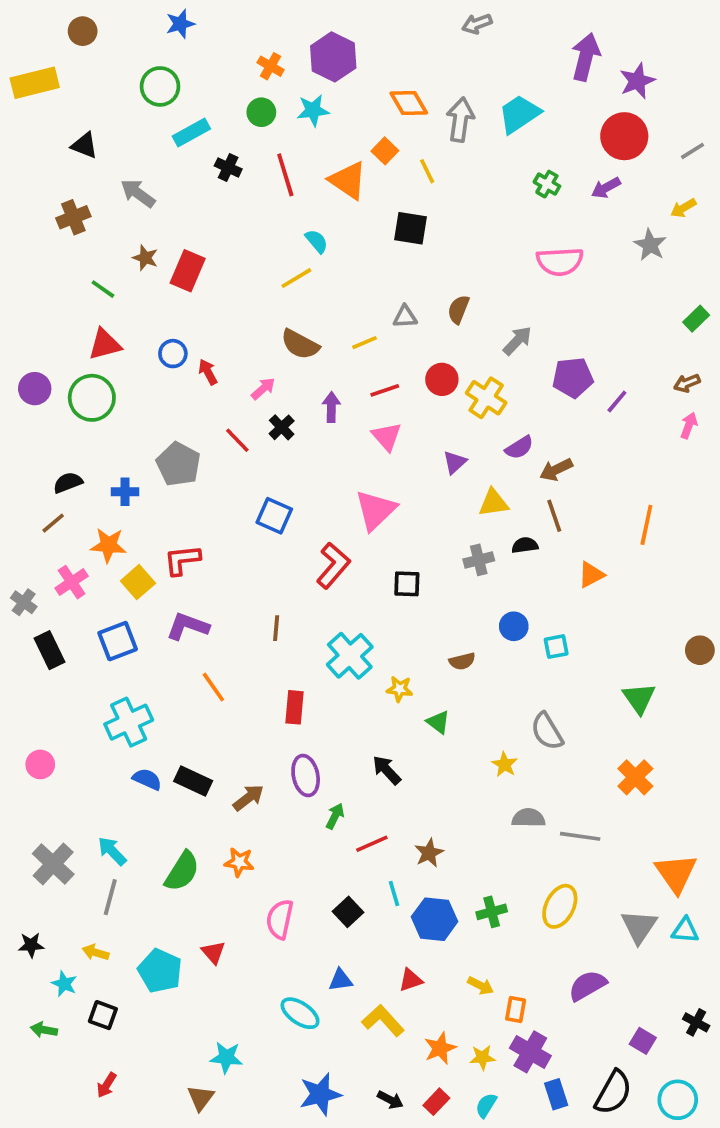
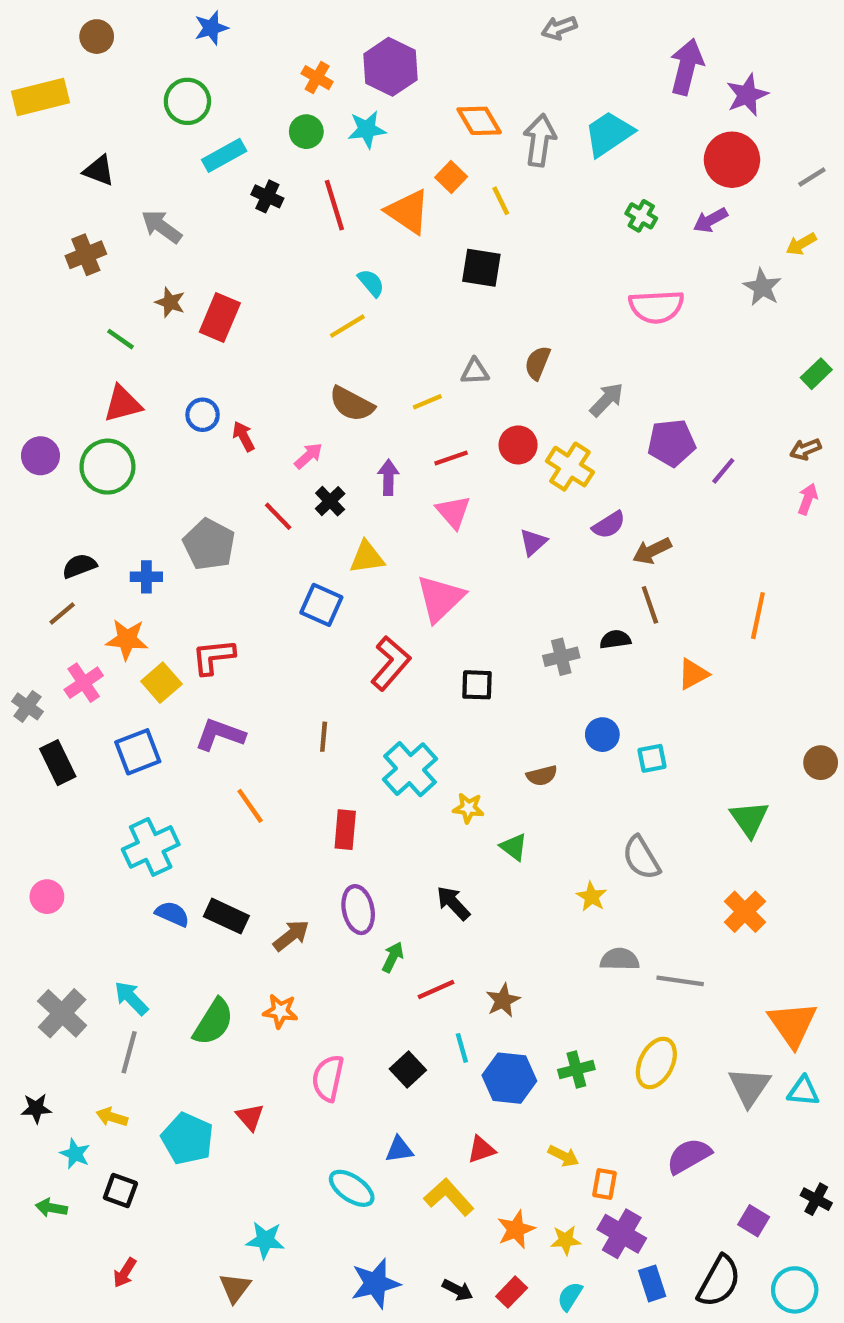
yellow triangle: (493, 503) -> (367, 557), moved

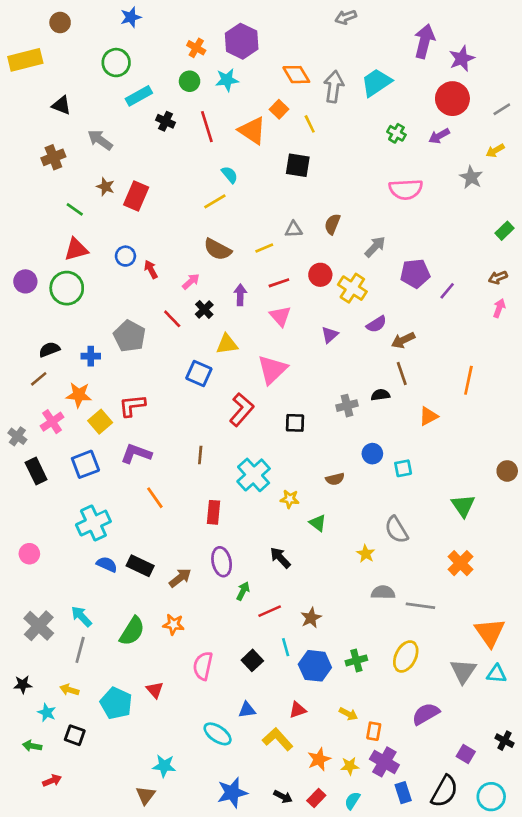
red arrow: (125, 1273) -> (52, 781), moved, turned -144

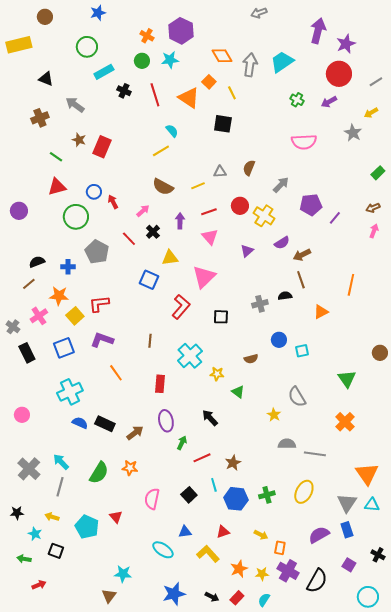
green circle: (67, 288) -> (76, 217), moved
black semicircle: (444, 791) -> (317, 581), moved
blue rectangle: (403, 793) -> (347, 530), moved

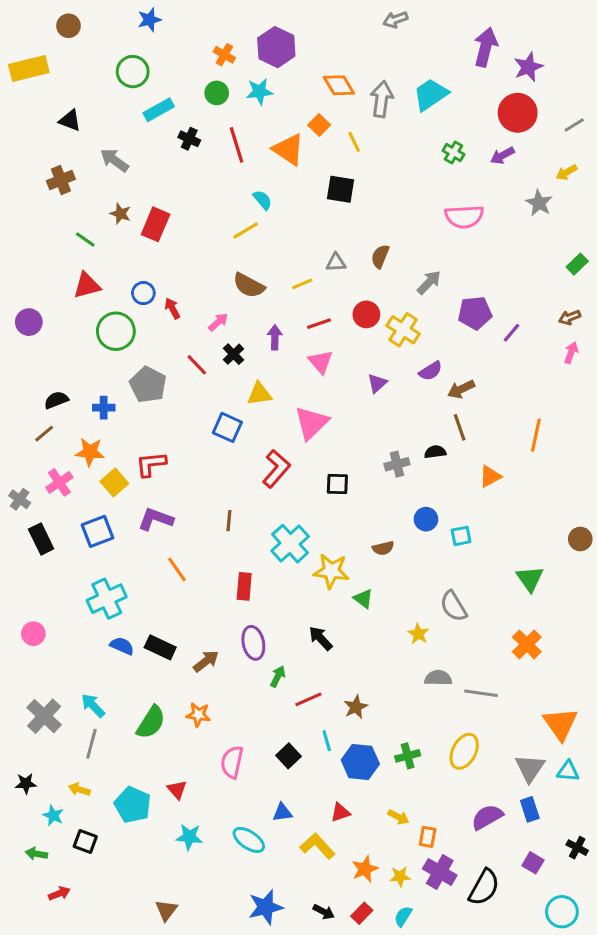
yellow star: (217, 374) -> (331, 571), size x1.6
cyan star: (123, 574) -> (189, 837), moved

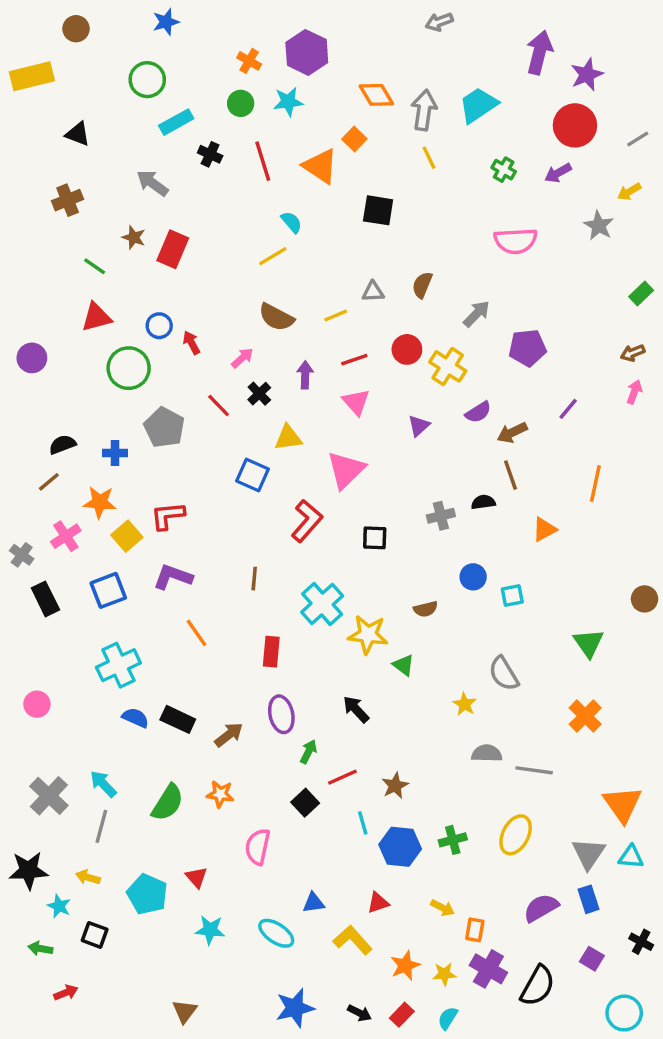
yellow line: (354, 142) -> (429, 158), moved
gray arrow: (114, 160) -> (152, 183), moved
purple line: (512, 333) -> (568, 409), moved
black square: (288, 756) -> (305, 803), moved
black star: (26, 783) -> (28, 870), size x1.6

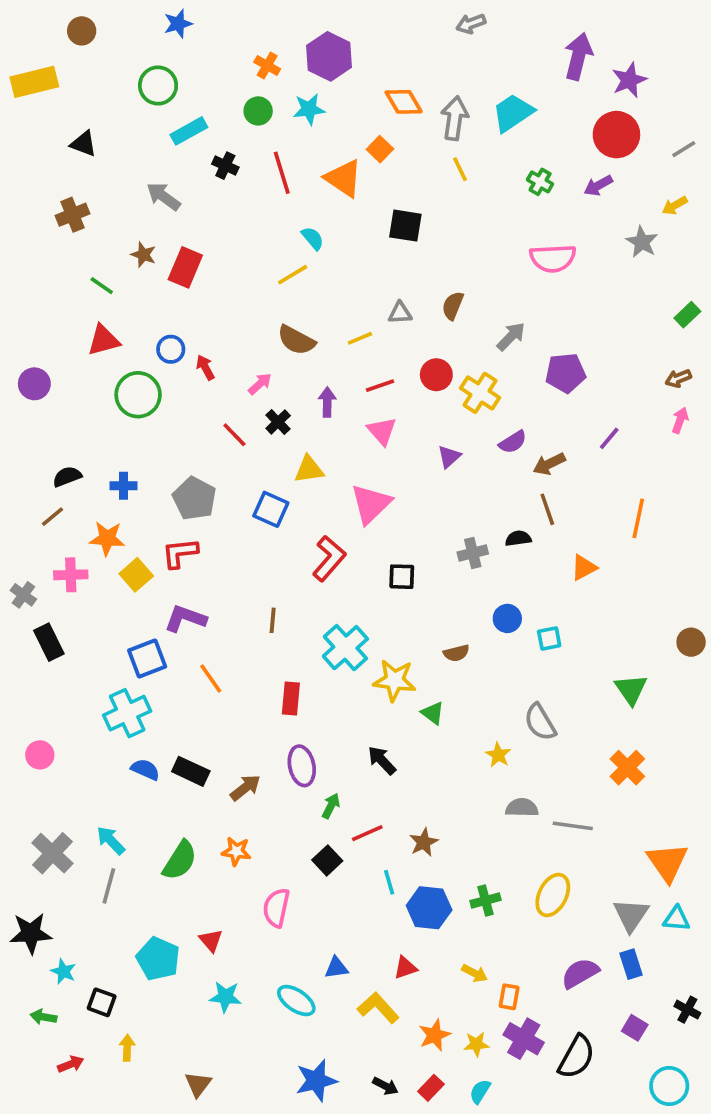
gray pentagon: (164, 428) -> (194, 498), moved
pink cross: (66, 536) -> (71, 575), turned 32
blue square: (108, 590) -> (147, 659), moved
yellow arrow: (88, 877) -> (127, 1048), moved, turned 75

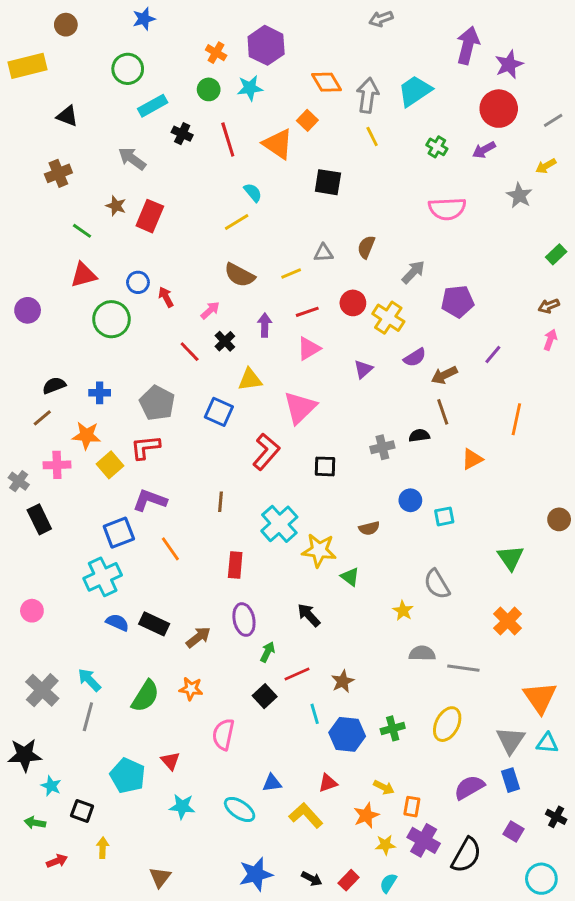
pink triangle: (382, 431) -> (309, 349), turned 40
orange star: (435, 1035) -> (366, 815), moved

